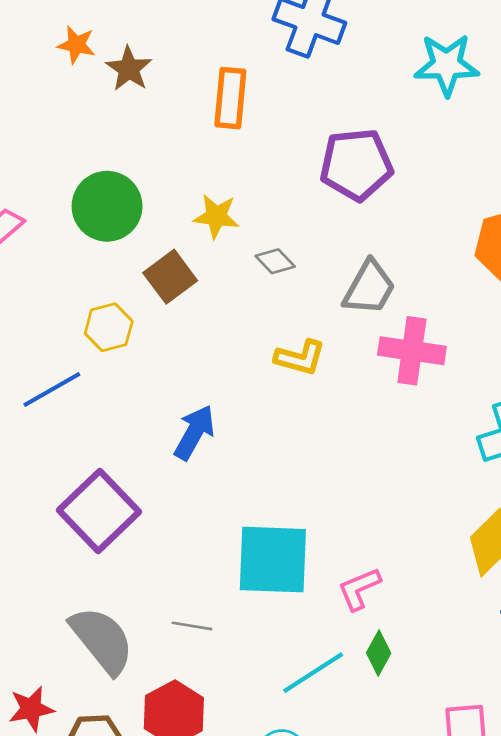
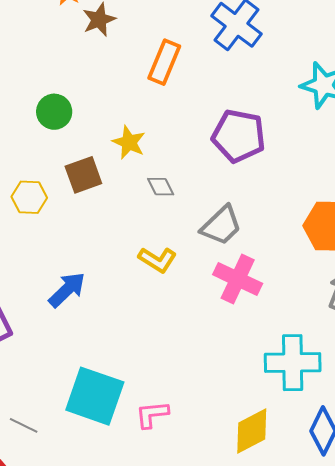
green circle: (107, 206) -> (54, 112), size x0.7
pink L-shape: (359, 589) -> (152, 414), moved

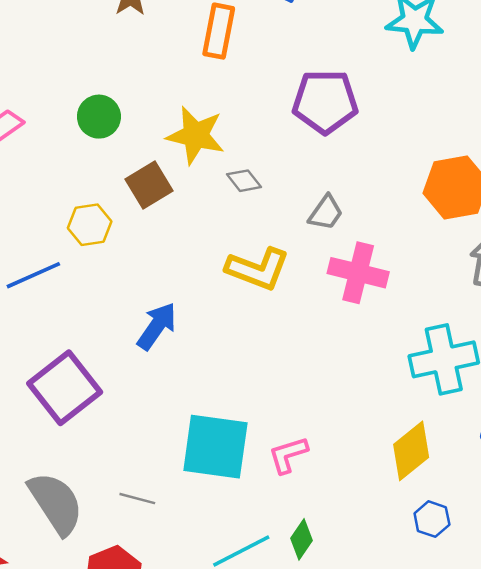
yellow star: (129, 142) -> (196, 135), size x1.4
gray trapezoid: (221, 226) -> (326, 213), size x0.7
yellow L-shape: (157, 260) -> (258, 269), size x1.4

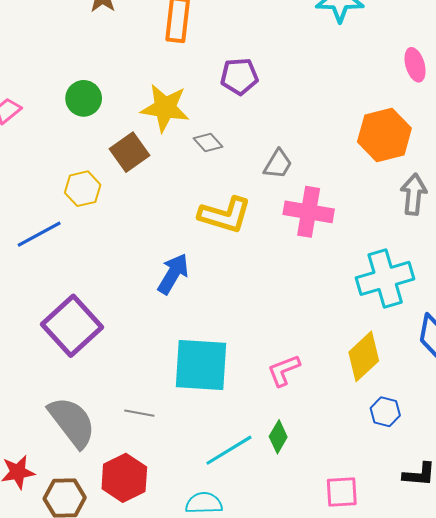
purple pentagon: (325, 102) -> (239, 76), moved, size x0.7
blue arrow: (157, 326) -> (173, 274), moved
pink L-shape: (288, 455) -> (284, 370), moved

